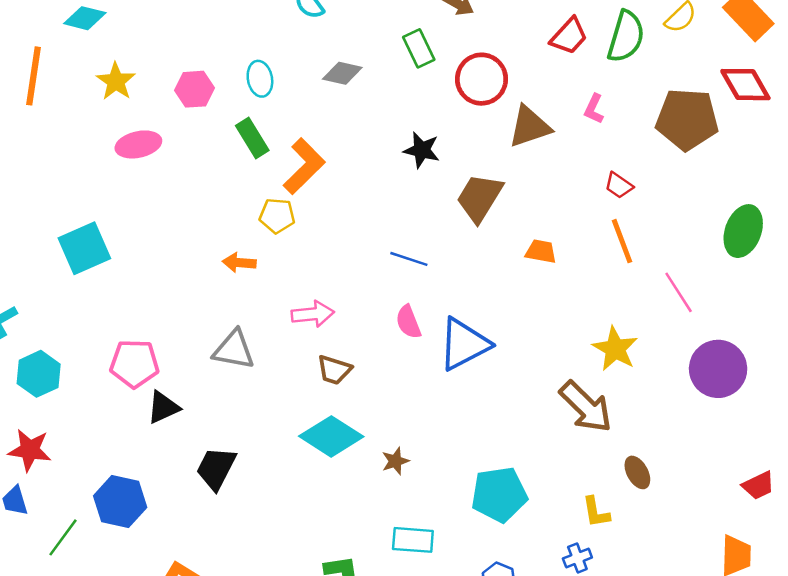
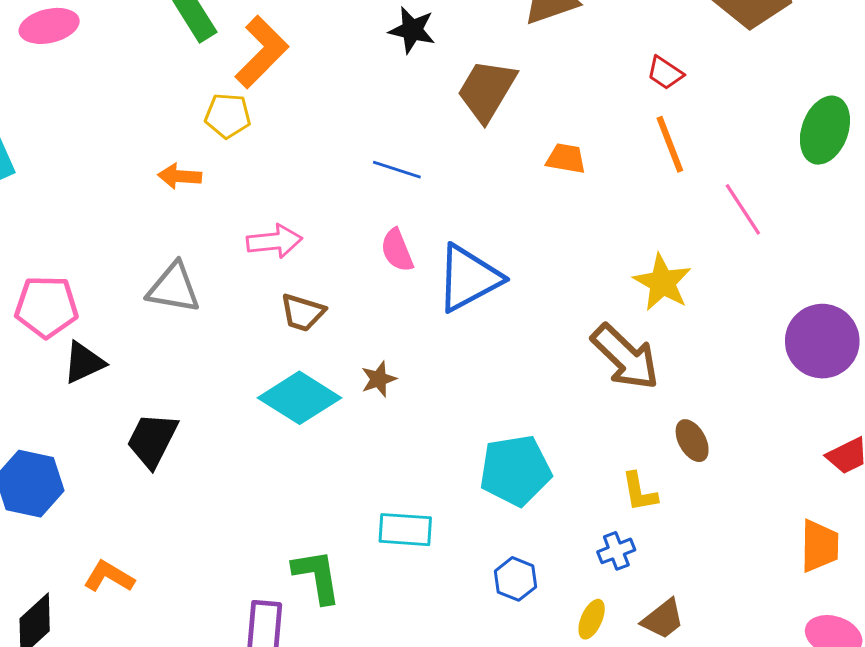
purple circle: (718, 369) -> (822, 341), moved
brown star: (395, 461) -> (379, 379), moved

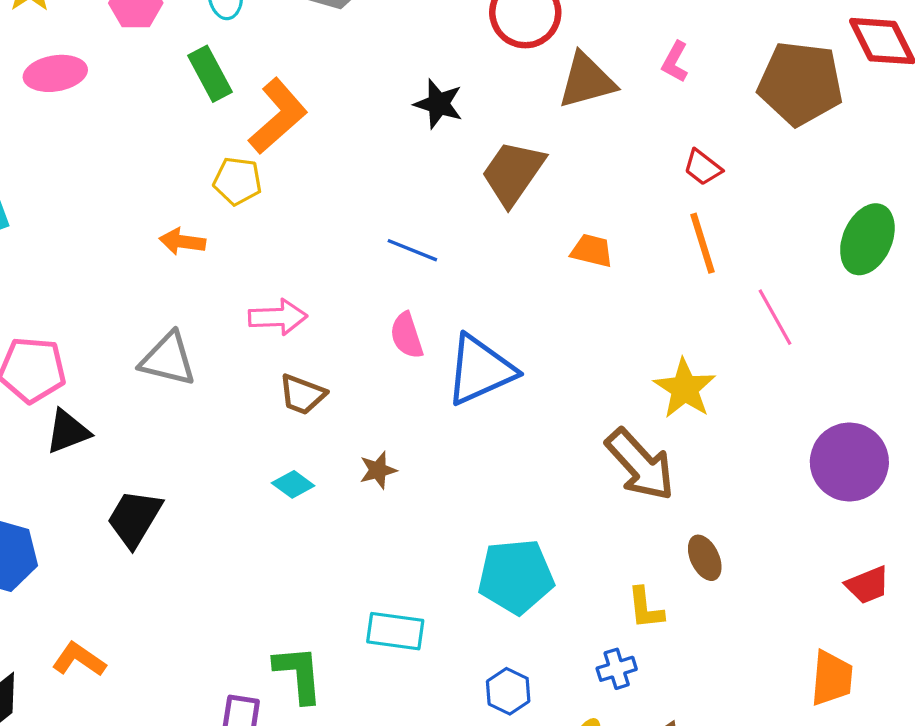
cyan diamond: (300, 398) -> (293, 484), size x0.5

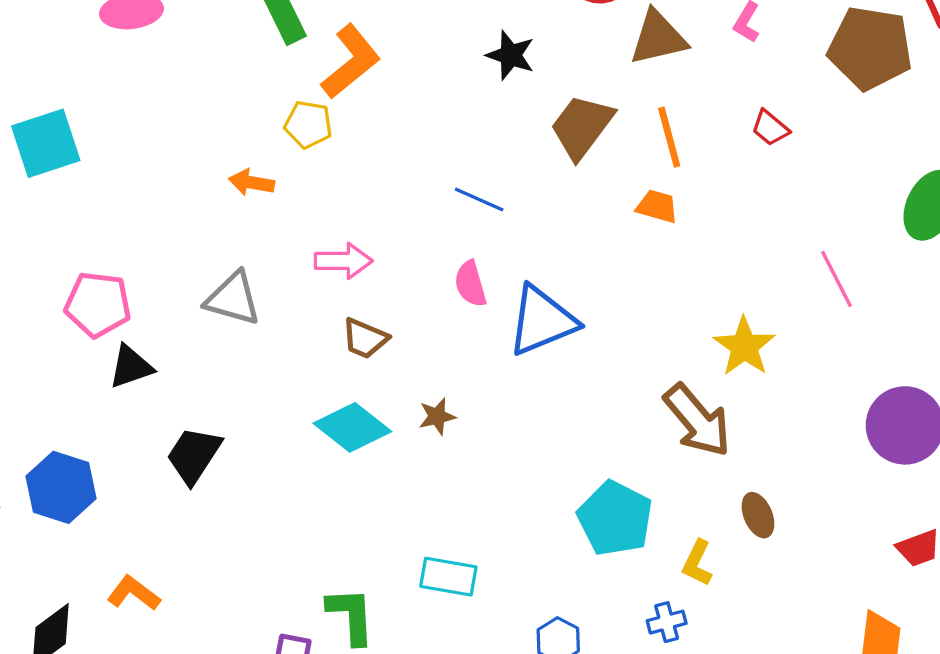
orange line: (703, 243) -> (669, 137), moved
cyan diamond: (293, 484) -> (352, 427), size x1.8
cyan pentagon: (516, 577) -> (615, 518), moved, turned 30
yellow L-shape: (645, 608) -> (697, 563), turned 30

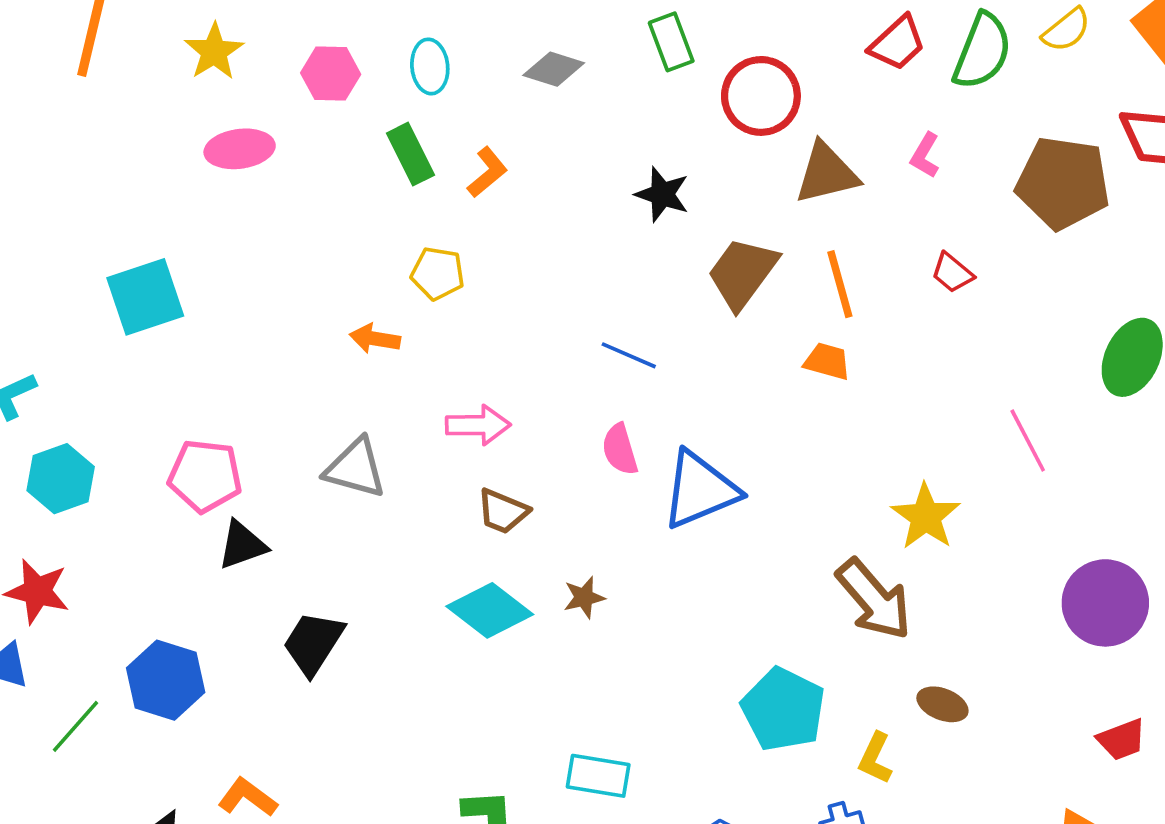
orange L-shape: (351, 62) -> (487, 172), moved, size x0.6
brown ellipse: (758, 515) -> (942, 704), turned -45

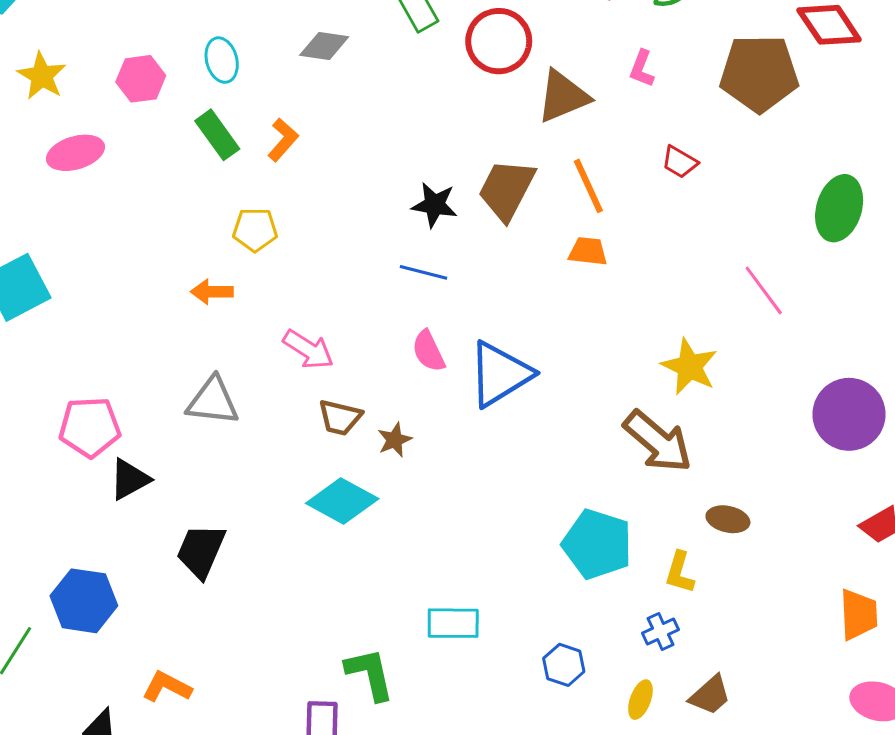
black star: (662, 194) -> (434, 205), moved
pink arrow: (478, 425) -> (308, 350), turned 42
brown star: (584, 597) -> (395, 440), moved

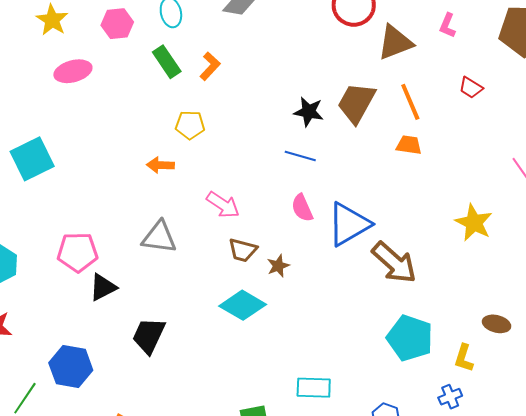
brown arrow: (658, 442) -> (394, 263), moved

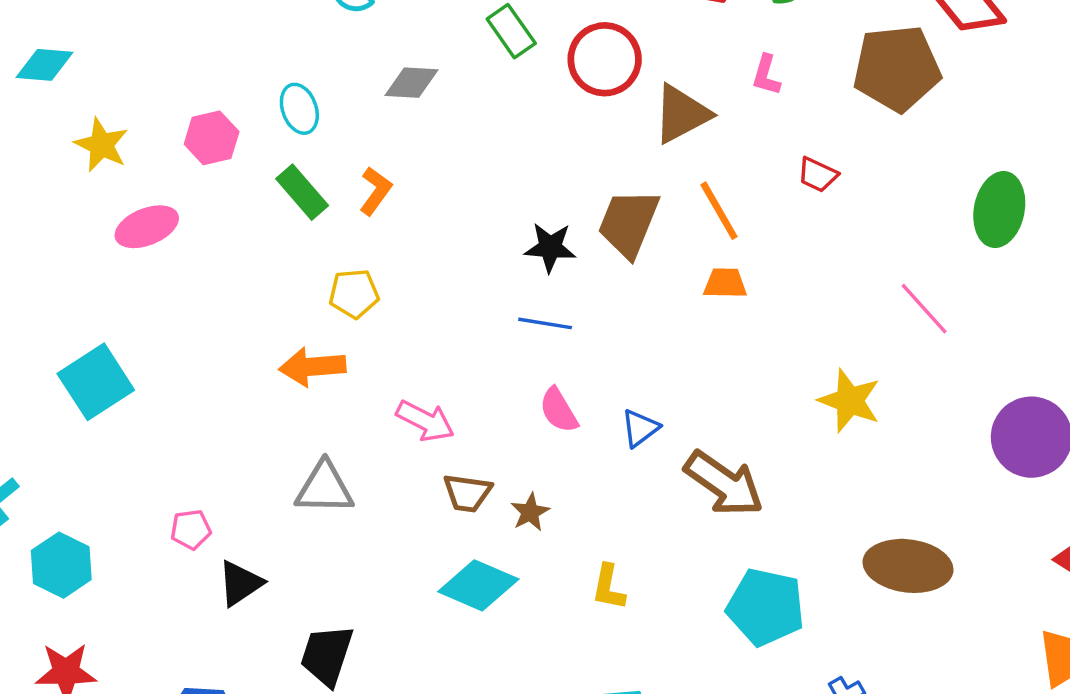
orange arrow: (160, 165) -> (312, 367), size x1.4
blue triangle: (349, 224) -> (640, 428), size x0.5
pink pentagon: (78, 252) -> (191, 529), size x0.6
brown ellipse: (497, 324) -> (908, 566), size x1.8
yellow L-shape: (464, 358) -> (609, 587), moved

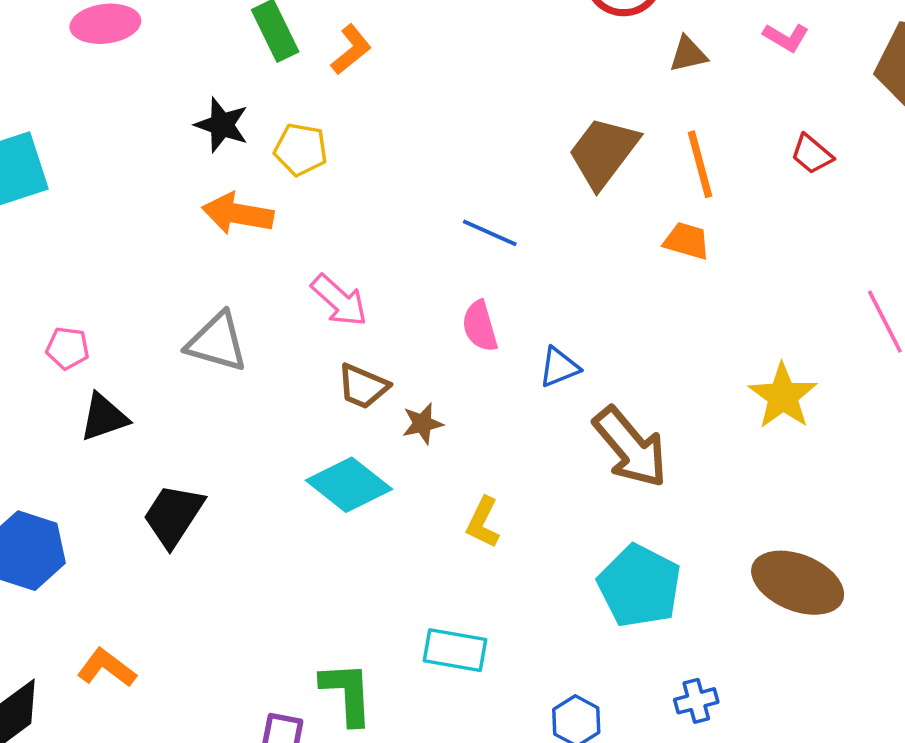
pink L-shape: (766, 75) -> (786, 37), turned -90
brown triangle: (682, 114) -> (688, 54), size x0.6
black star: (550, 247) -> (222, 125), moved

